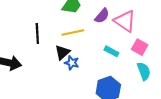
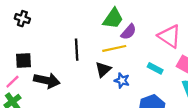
purple semicircle: (102, 16) -> (129, 32), moved
blue star: (72, 63) -> (122, 80), moved

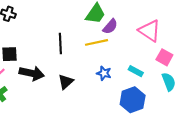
cyan rectangle: (155, 68) -> (136, 71), moved
black triangle: (103, 69) -> (66, 82), moved

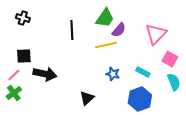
pink triangle: (150, 31) -> (156, 34), turned 40
black line: (60, 44) -> (72, 30), moved
black triangle: (66, 82) -> (87, 98), moved

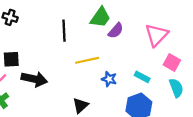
yellow line: (106, 45) -> (87, 60), moved

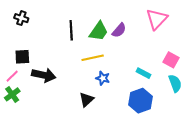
green trapezoid: (100, 17) -> (99, 31), moved
pink triangle: (156, 35) -> (157, 19), moved
blue star: (109, 79) -> (103, 78), moved

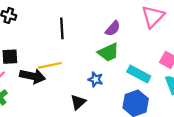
green trapezoid: (99, 31) -> (108, 52), moved, turned 30
yellow line: (93, 58) -> (50, 65), moved
cyan rectangle: (144, 73) -> (139, 74), size x1.5

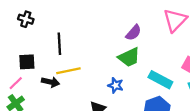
black line: (62, 28) -> (59, 44), moved
black arrow: (33, 76) -> (50, 82), size x0.7

